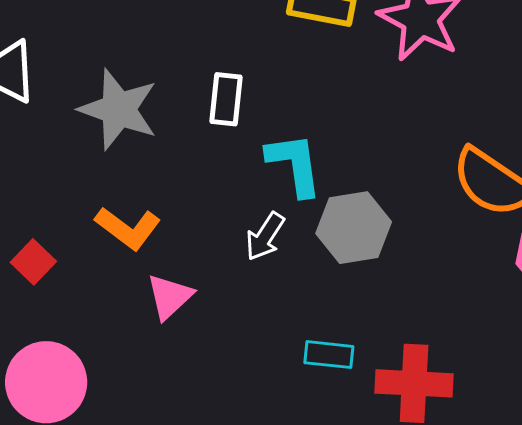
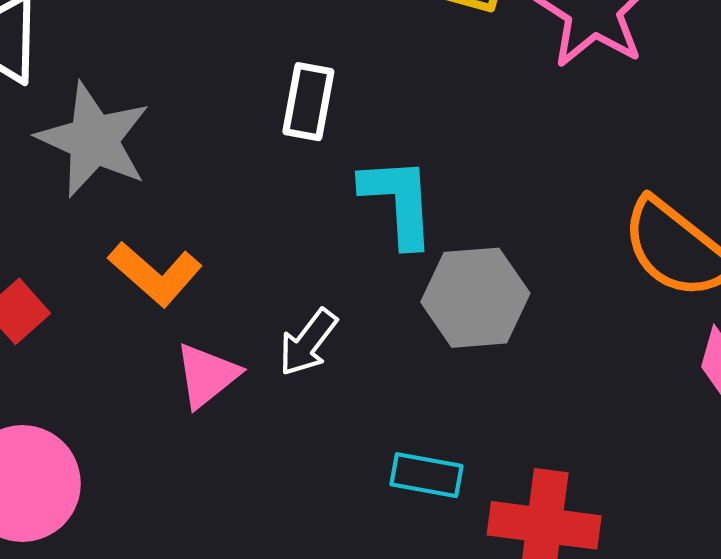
gray star: (118, 109) -> (94, 140), moved
white arrow: (265, 236) -> (308, 342), moved

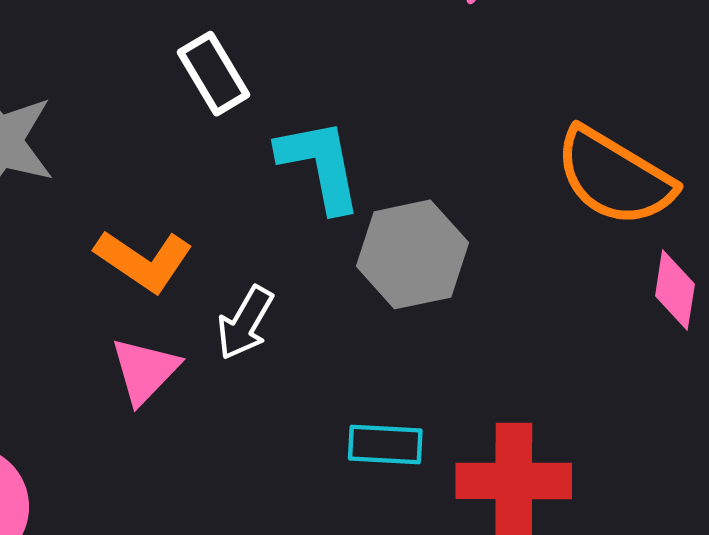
white rectangle: (308, 102) -> (214, 74), turned -34
orange L-shape: (155, 274) -> (144, 261), moved

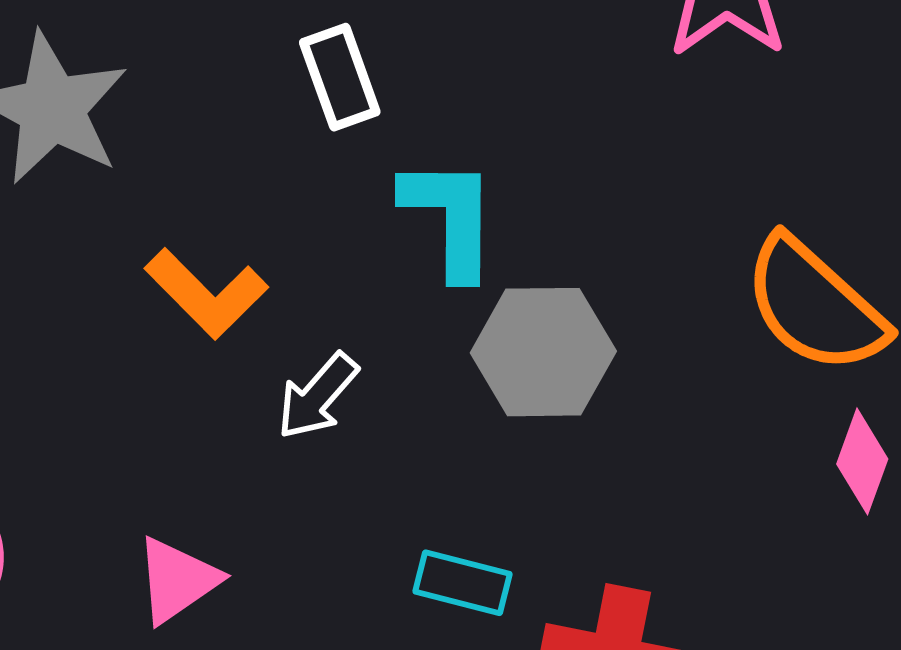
pink triangle: (145, 370) -> (177, 580), moved

